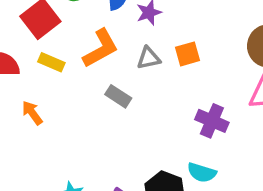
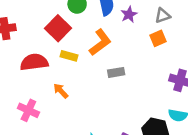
gray triangle: (149, 58) -> (163, 15), moved
gray rectangle: (118, 96) -> (116, 72), turned -35

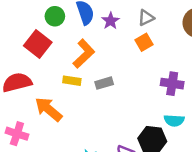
yellow rectangle: (69, 56) -> (72, 81), moved
orange arrow: (61, 91) -> (49, 109), size x1.6

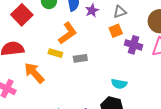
red square: (38, 44) -> (22, 15), moved
purple cross: (172, 84) -> (133, 45), moved
cyan semicircle: (174, 120) -> (119, 84), moved

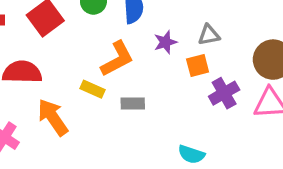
purple star: (92, 10) -> (165, 42), moved
purple cross: (133, 45) -> (224, 93), turned 36

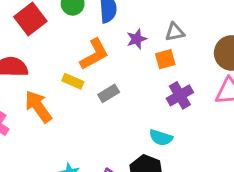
purple cross: (224, 93) -> (180, 95), moved
gray rectangle: (133, 103) -> (109, 93), turned -30

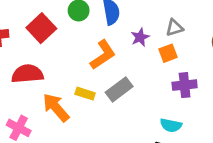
yellow rectangle: (73, 81) -> (85, 94), moved
gray rectangle: (109, 93) -> (119, 89), size x1.4
purple cross: (180, 95) -> (185, 85), turned 30

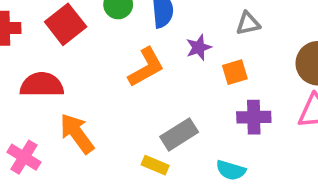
gray triangle: (174, 28) -> (248, 23), moved
gray rectangle: (119, 89) -> (179, 134), moved
yellow rectangle: (85, 94) -> (155, 165), moved

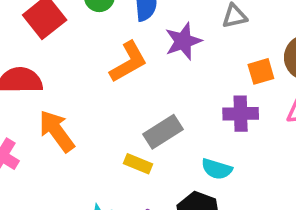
purple star: (199, 47) -> (183, 41), size x1.4
orange square: (235, 72) -> (261, 71), moved

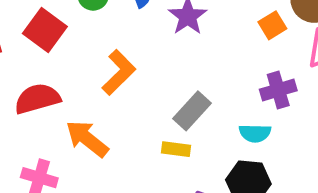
orange L-shape: (128, 62) -> (119, 72), moved
purple cross: (241, 114) -> (278, 90), moved

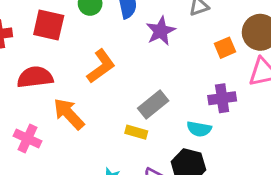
red square: (45, 30) -> (49, 25), turned -32

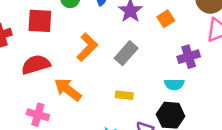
orange square: (225, 48) -> (166, 19), moved
gray rectangle: (153, 105) -> (126, 53), moved

